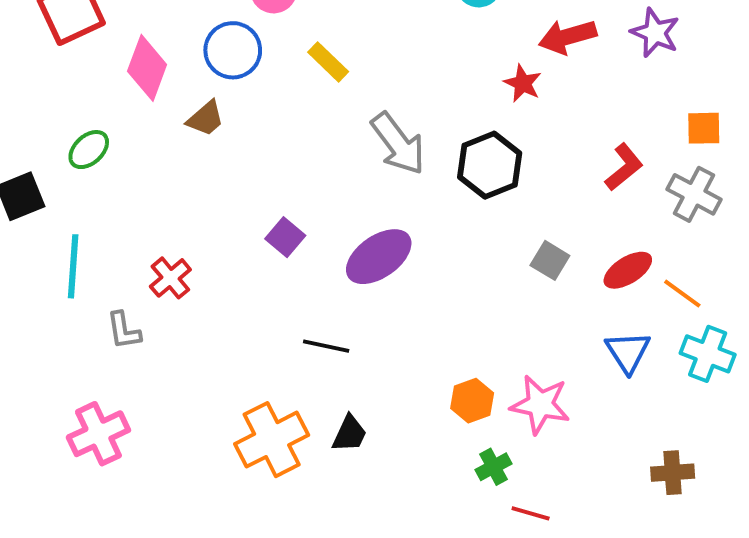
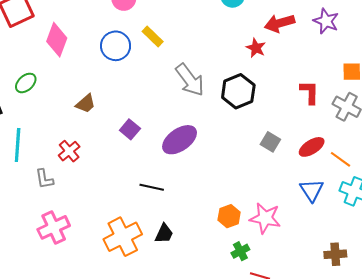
blue circle: (233, 50) -> (116, 46), moved
brown trapezoid: (205, 118) -> (86, 104), moved
red L-shape: (624, 167) -> (310, 92), turned -50
pink cross: (98, 434) -> (54, 227), moved

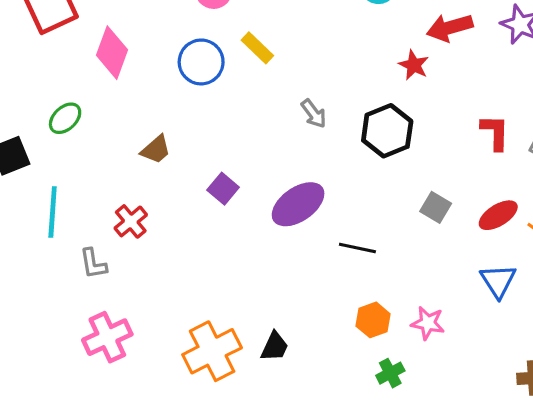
gray arrow: (190, 80) -> (314, 114), size x0.6
black line: (152, 187) -> (357, 248), moved
pink star: (265, 218) -> (428, 323), size x0.7

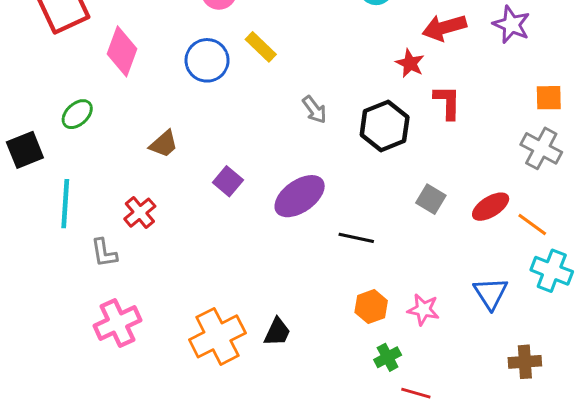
red L-shape: (495, 132) -> (447, 102), moved
blue triangle: (498, 281) -> (491, 293), moved

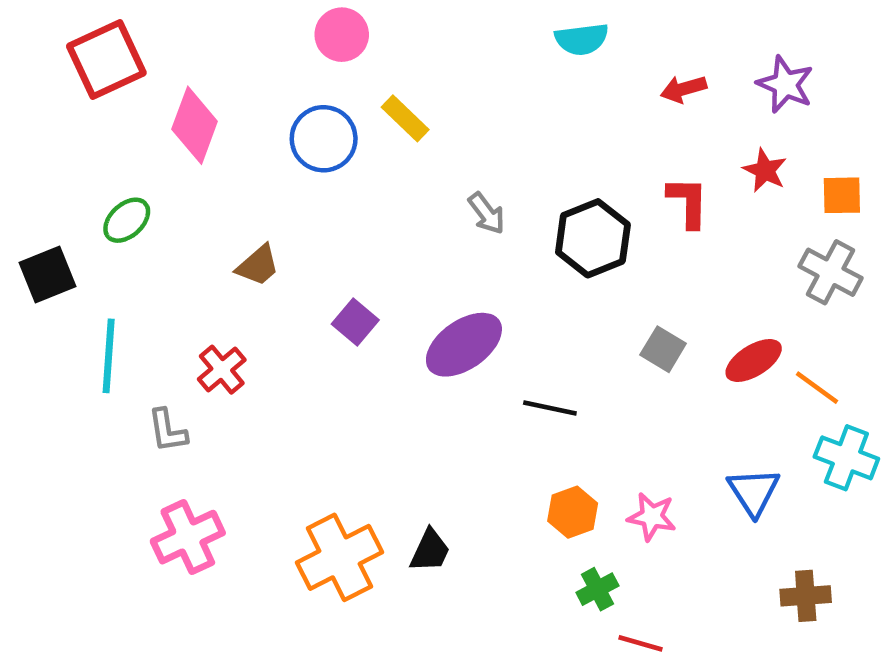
red arrow: (444, 28) -> (683, 89), size x0.7
red star: (410, 63) -> (765, 170), moved

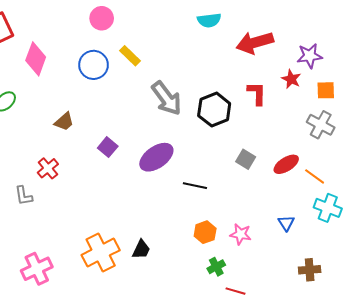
purple star: (785, 84) -> (310, 56), moved, turned -30
red arrow: (683, 89) -> (255, 43), size x1.8
gray arrow: (487, 213) -> (167, 98), size x1.8
blue triangle: (754, 492) -> (286, 223), size x0.7
pink cross: (188, 537) -> (37, 269), moved

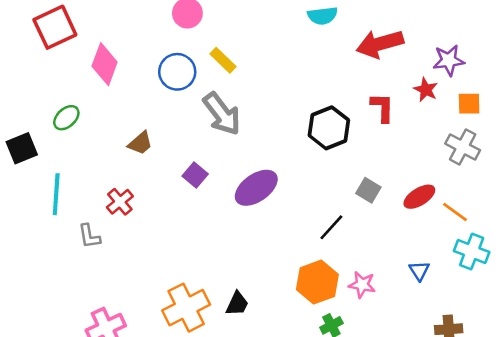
gray arrow: (167, 98) -> (222, 114), moved
black line: (195, 186) -> (331, 227), moved, turned -60
orange hexagon: (205, 232) -> (317, 282), size x1.5

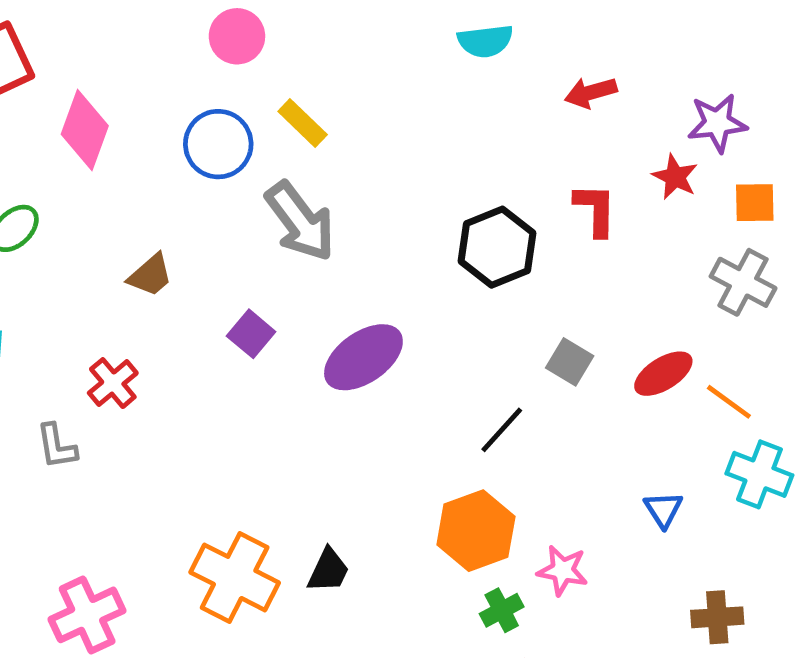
red arrow: (380, 44) -> (591, 93), size x0.6
pink star: (362, 285) -> (563, 570), moved
orange cross: (186, 308) -> (235, 577), turned -36

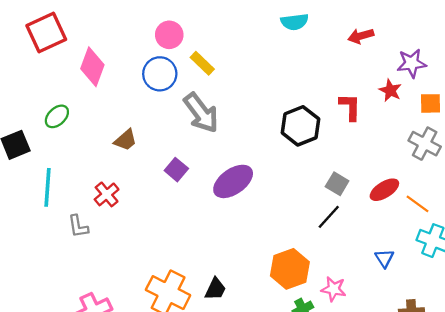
pink circle: (237, 36) -> (169, 35), moved
red arrow: (591, 93) -> (361, 36), moved
black line: (502, 430) -> (329, 217), moved

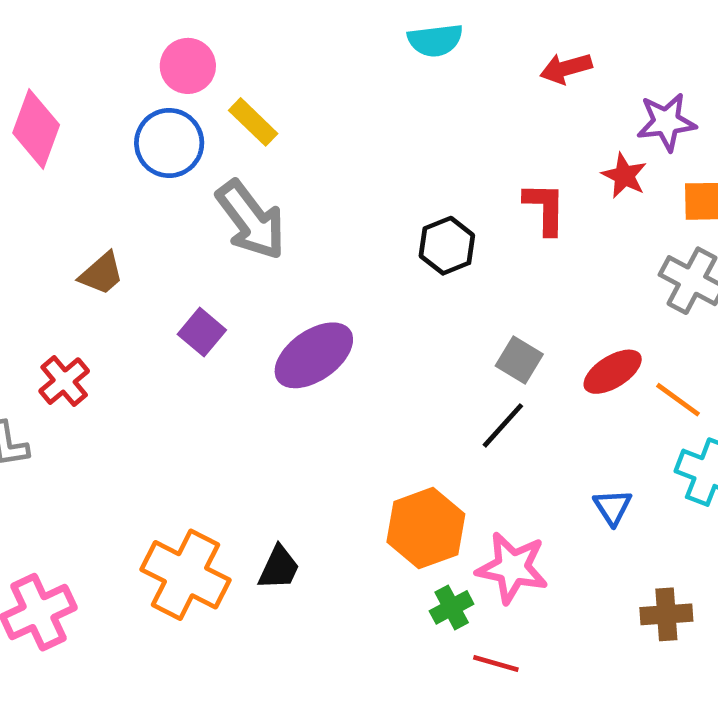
black hexagon: (300, 126) -> (447, 246), size x0.7
pink star: (334, 289) -> (512, 568), size x1.4

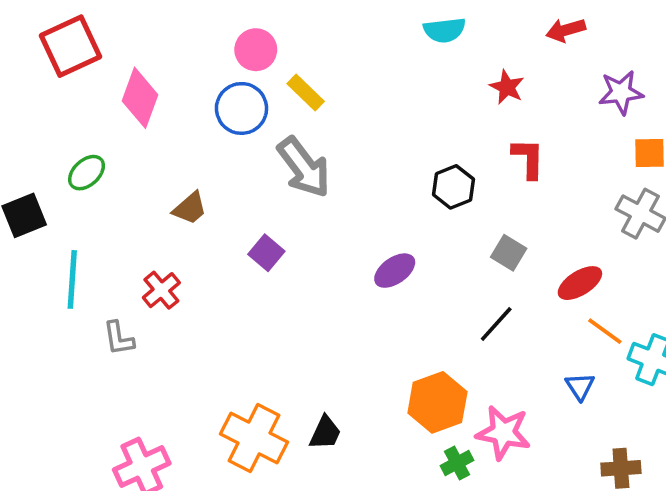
red arrow: (566, 68) -> (566, 30), moved
red star: (624, 176) -> (507, 87), moved
purple ellipse: (314, 355) -> (395, 271), moved, size x0.7
gray square: (519, 360) -> (509, 253), moved
orange line: (678, 400) -> (605, 331), moved

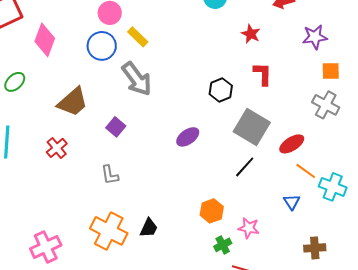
brown trapezoid: (190, 208) -> (73, 102), size x1.6
gray square: (509, 253) -> (252, 127), size x1.8
gray L-shape: (119, 338) -> (110, 175), moved
orange hexagon: (437, 402) -> (212, 211), size x0.7
pink star: (503, 433) -> (249, 228), size x0.7

